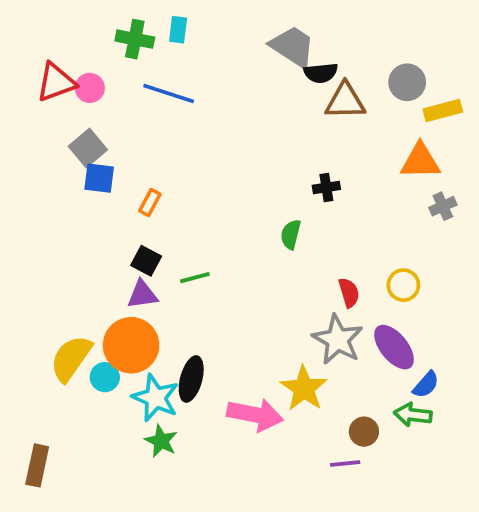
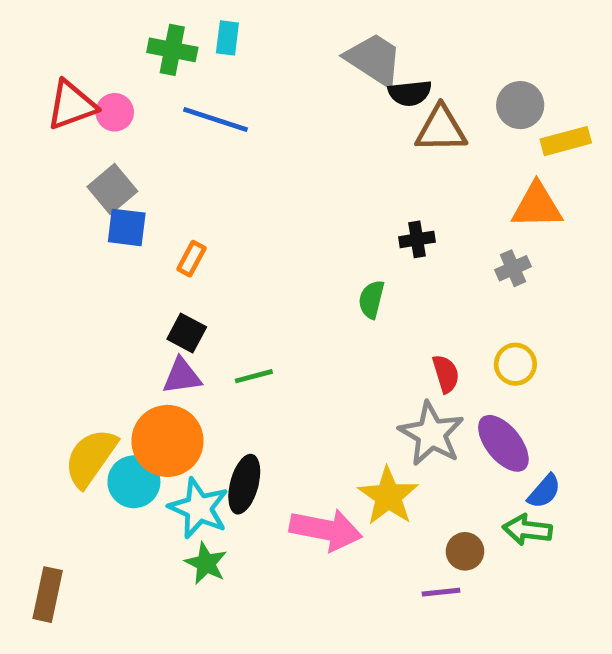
gray cross: (443, 206) -> (513, 268), moved
green line: (195, 278) -> (254, 376), moved
cyan circle: (105, 377) -> (134, 482), size x1.4

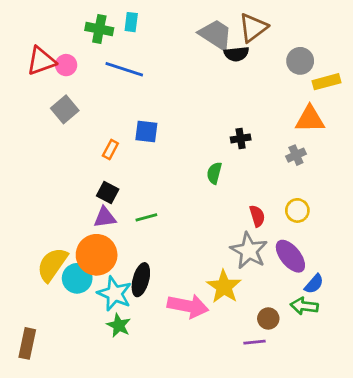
brown triangle: (441, 129) -> (253, 28), moved, turned -36
blue square: (127, 227) -> (146, 132), moved

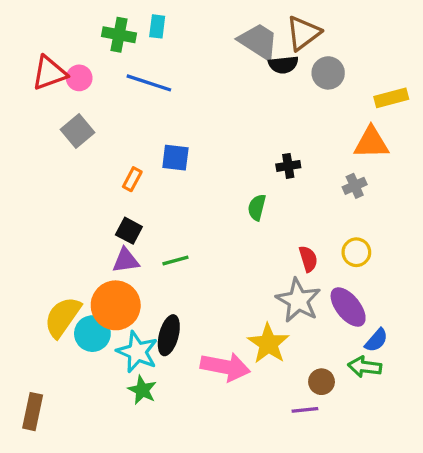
gray circle: (300, 61) -> (328, 73), moved

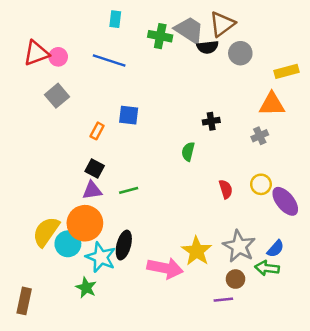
green cross: (119, 35) -> (160, 36), moved
gray star: (298, 300) -> (239, 246), moved
purple ellipse: (348, 307) -> (285, 201), moved
green star: (142, 390) -> (86, 288), moved

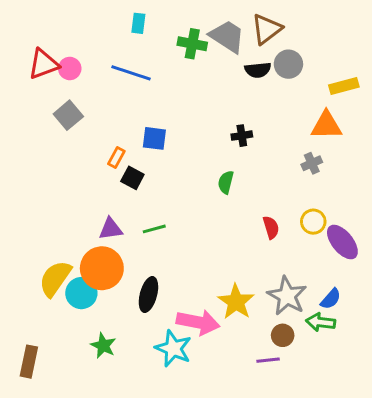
black semicircle: (208, 47) -> (258, 70), moved
black cross: (211, 121) -> (242, 136), moved
black square: (95, 169) -> (132, 178), moved
cyan star: (101, 257) -> (173, 348), moved

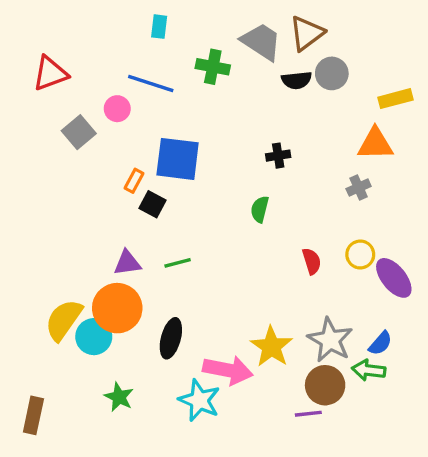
green cross: (192, 44) -> (213, 67), moved
pink circle: (70, 69) -> (117, 109), moved
blue square: (154, 138) -> (178, 159), size x1.6
brown circle: (283, 335) -> (325, 385), size x1.5

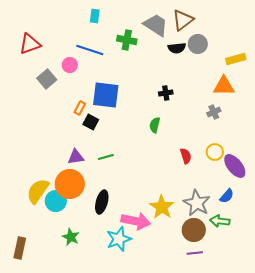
blue semicircle: (380, 343) -> (227, 196), moved
cyan star: (199, 400) -> (119, 239), turned 30
purple line: (308, 414) -> (195, 253), moved

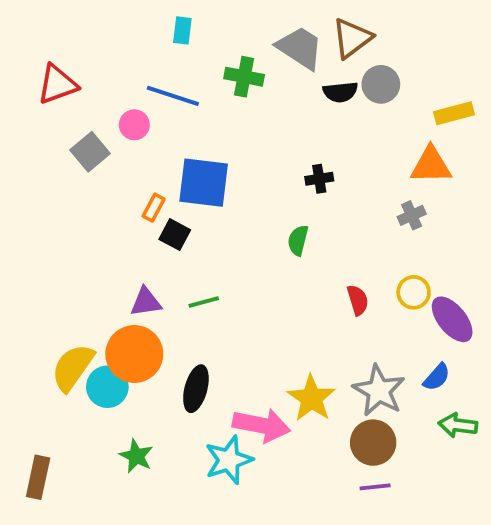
green arrow: (220, 221) -> (458, 425), moved

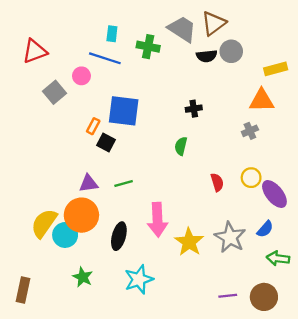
cyan rectangle: (182, 30) -> (112, 34), moved
pink arrow: (261, 425) -> (158, 220), moved, turned 76
brown circle: (373, 443) -> (264, 297), moved

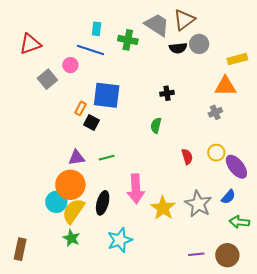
yellow semicircle: (44, 223) -> (73, 211), moved

